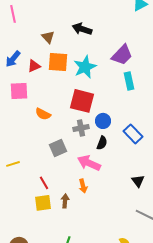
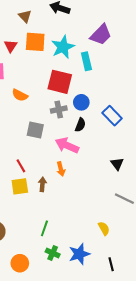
red triangle: (34, 66) -> (11, 46), turned -32
cyan rectangle: (129, 81) -> (86, 61), moved
gray square: (58, 148) -> (35, 130), turned 36

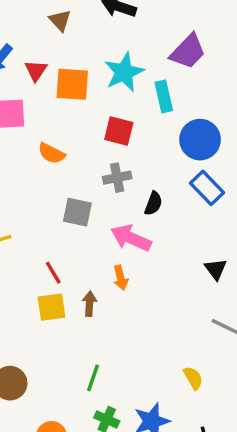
orange square: (35, 42) -> (72, 84), moved
red square: (60, 82) -> (119, 131), size x0.7
blue circle: (81, 102) -> (200, 140), moved, size x1.5

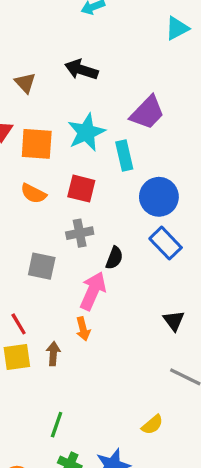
orange semicircle: (51, 153) -> (33, 193), moved
pink arrow: (131, 238) -> (93, 291), turned 90
yellow semicircle: (193, 378) -> (152, 425), turned 80

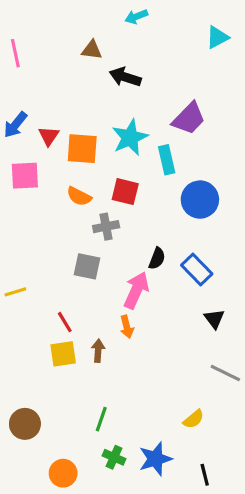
brown triangle: (25, 83) -> (92, 50), moved, turned -40
gray cross: (80, 233) -> (106, 227), moved
blue rectangle: (166, 243) -> (197, 270), moved

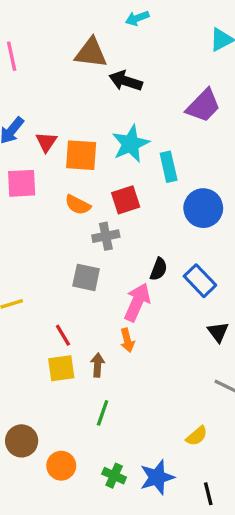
brown triangle: (92, 50) -> (91, 53), size x1.5
purple trapezoid: (189, 118) -> (203, 106), moved
red square: (125, 192) -> (126, 200), turned -32
green line: (101, 419) -> (103, 413), moved
orange circle: (63, 473) -> (61, 466), moved

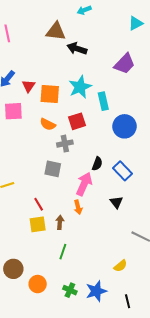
black triangle: (218, 332) -> (116, 202), moved

